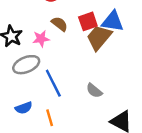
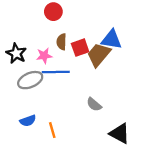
red square: (88, 21) -> (80, 48), moved
brown semicircle: (60, 24) -> (62, 42), turned -126
blue line: (53, 83) -> (56, 72), moved, turned -64

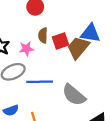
blue line: (56, 72) -> (40, 82), moved
gray semicircle: (94, 104) -> (74, 95), size x1.6

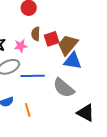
blue triangle: (90, 33) -> (73, 61), moved

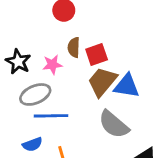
brown trapezoid: (68, 45) -> (102, 82), moved
blue line: (33, 76) -> (51, 116), moved

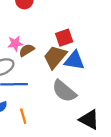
brown semicircle: (74, 47) -> (27, 50), moved, turned 56
red square: (97, 55) -> (64, 38), moved

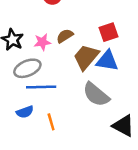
red square: (64, 38) -> (108, 32), moved
brown semicircle: (27, 50) -> (65, 36), moved

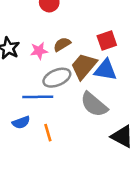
gray ellipse: (27, 68) -> (57, 78), moved

